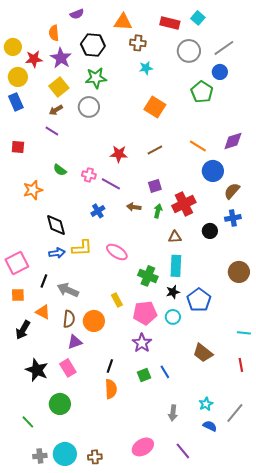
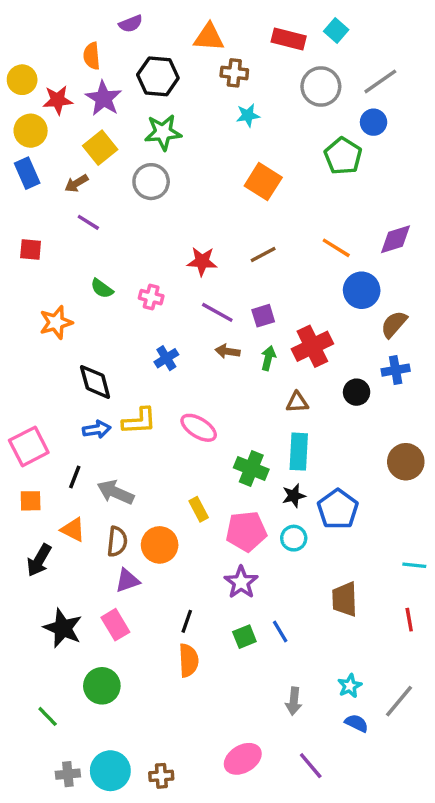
brown arrow: (56, 110) -> (76, 183), moved
purple line: (111, 184) -> (217, 312), moved
brown trapezoid: (203, 353) -> (345, 599), turned 50

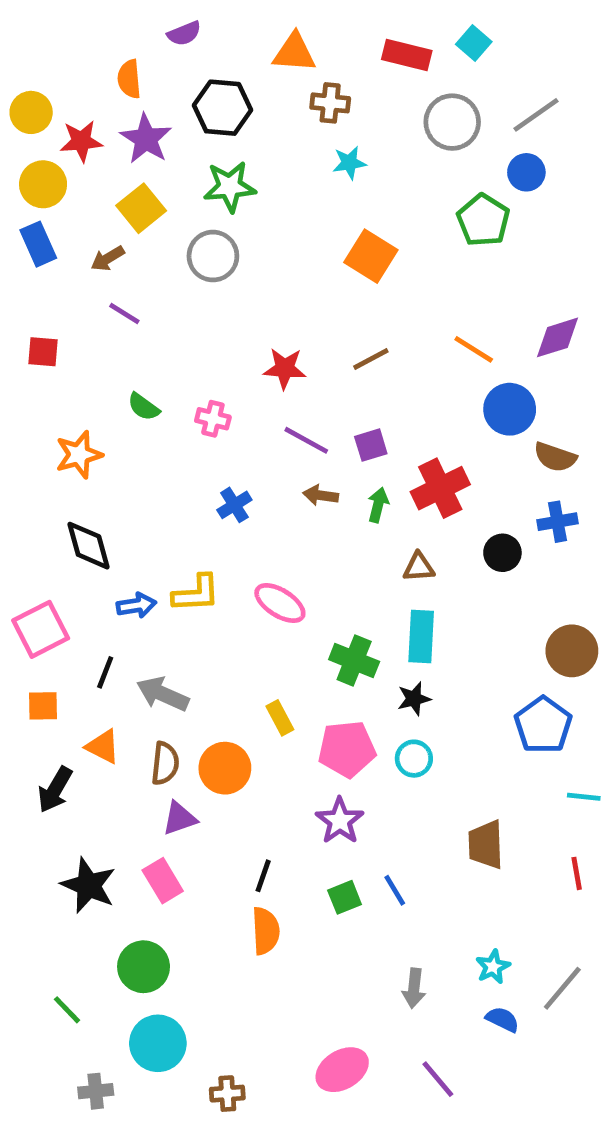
brown semicircle: (394, 324) -> (555, 457), turned -112
black diamond: (95, 382) -> (88, 546), moved
blue pentagon: (338, 509) -> (543, 725), moved
cyan circle: (110, 771) -> (158, 1043), moved

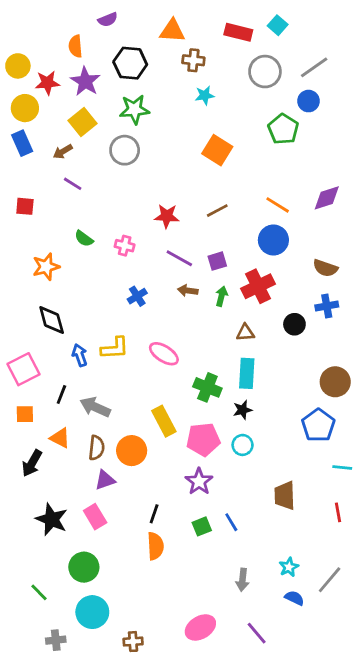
blue circle: (510, 409) -> (273, 240), moved
blue arrow: (136, 605) -> (80, 355), turned -100
yellow rectangle: (280, 718) -> (164, 421), size x1.5

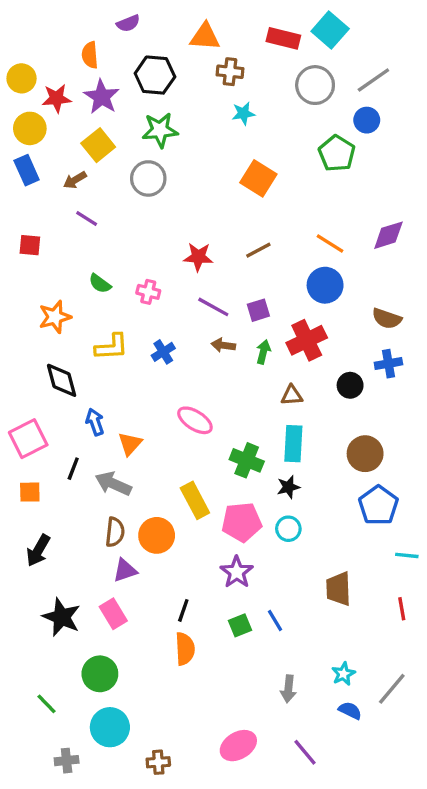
cyan square: (278, 25) -> (330, 30), size x1.5
yellow L-shape: (115, 348) -> (112, 347), moved
brown circle: (335, 382) -> (365, 454), moved
orange triangle: (60, 438) -> (130, 444), moved, turned 45

